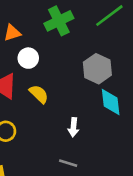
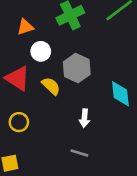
gray hexagon: (97, 69) -> (77, 68), moved

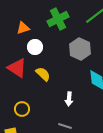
gray hexagon: (77, 68) -> (80, 49), moved
yellow circle: (19, 122) -> (22, 109), moved

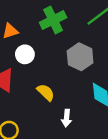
yellow semicircle: (43, 74) -> (46, 92), moved

